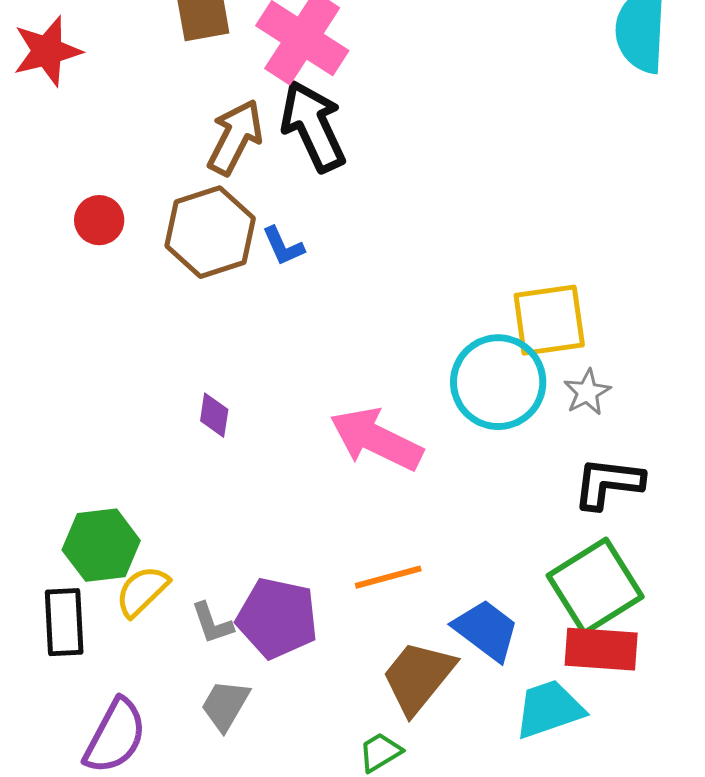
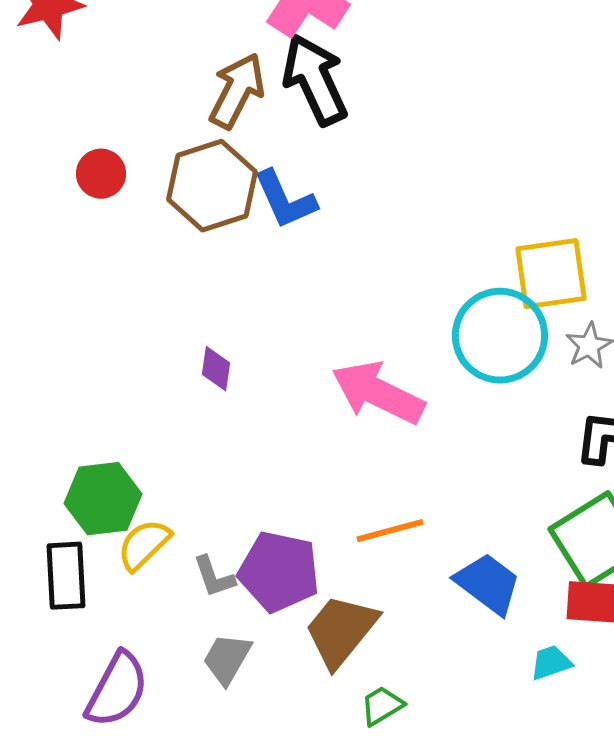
blue L-shape: (283, 246) -> (285, 200), size x1.5
brown trapezoid: (418, 677) -> (341, 631), moved
cyan trapezoid: (549, 709) -> (551, 663), size x0.6

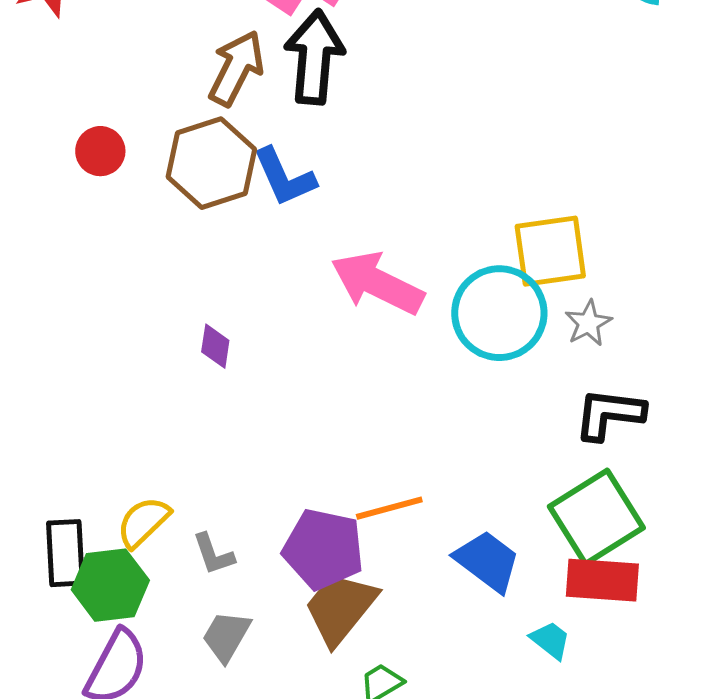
black arrow: (315, 80) -> (314, 57), turned 30
pink arrow: (378, 393) -> (377, 283), moved
green hexagon: (103, 499) -> (110, 585), moved
purple pentagon: (279, 572) -> (323, 549), moved
cyan trapezoid: (551, 663) -> (550, 640), turned 57

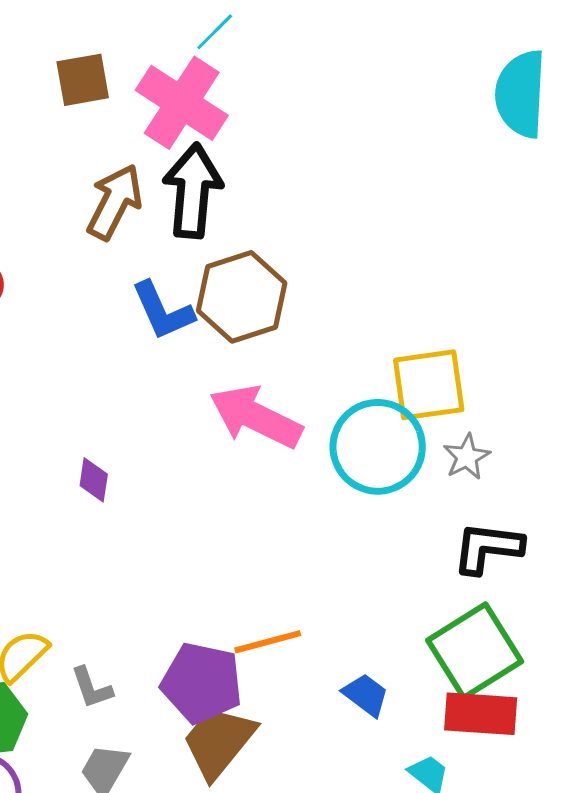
brown hexagon: (211, 163) -> (242, 297), moved
blue trapezoid: (487, 561) -> (366, 695), size x0.7

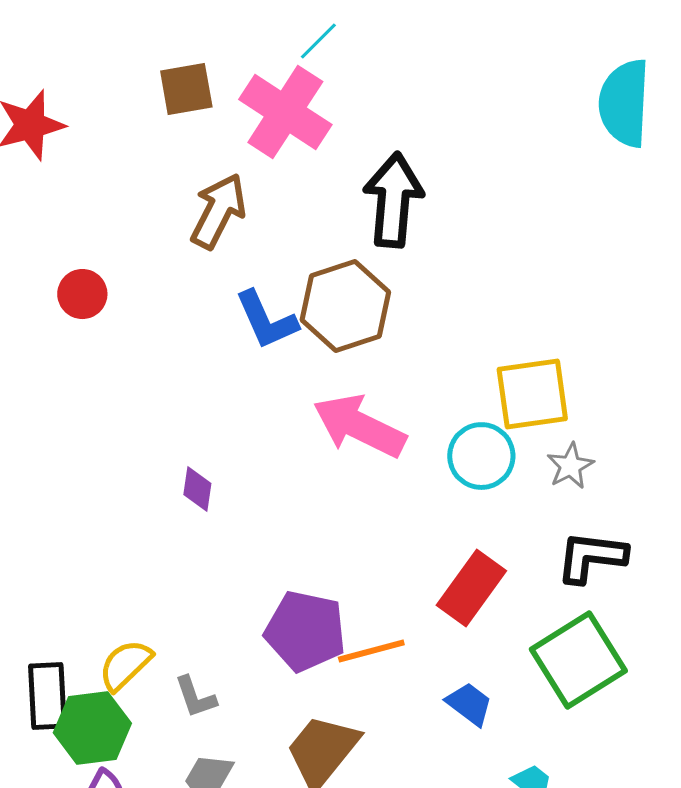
black arrow: (193, 191) -> (393, 200), moved
cyan circle: (378, 447) -> (481, 456), size x0.7
purple pentagon: (202, 683) -> (305, 631), moved
red rectangle: (481, 714) -> (471, 588), moved, turned -58

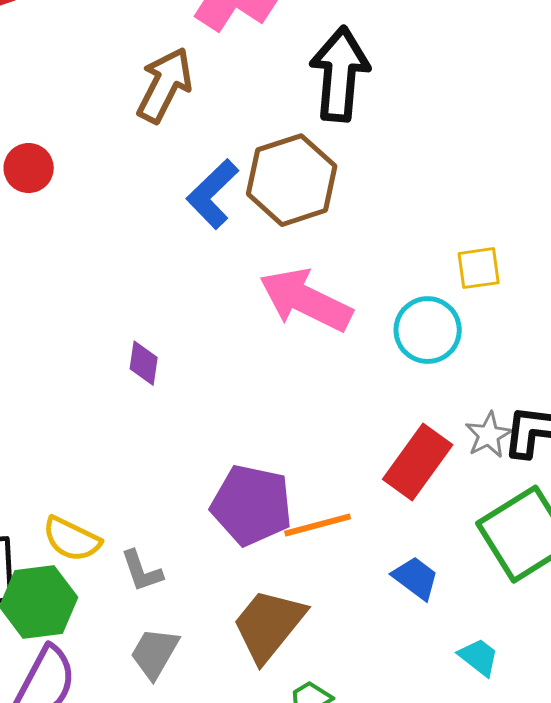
blue L-shape: (266, 320) -> (213, 194), turned 70
yellow square: (532, 394) -> (479, 268), size x0.6
gray star: (570, 466) -> (489, 435), moved
yellow semicircle: (125, 665) -> (72, 539), turned -110

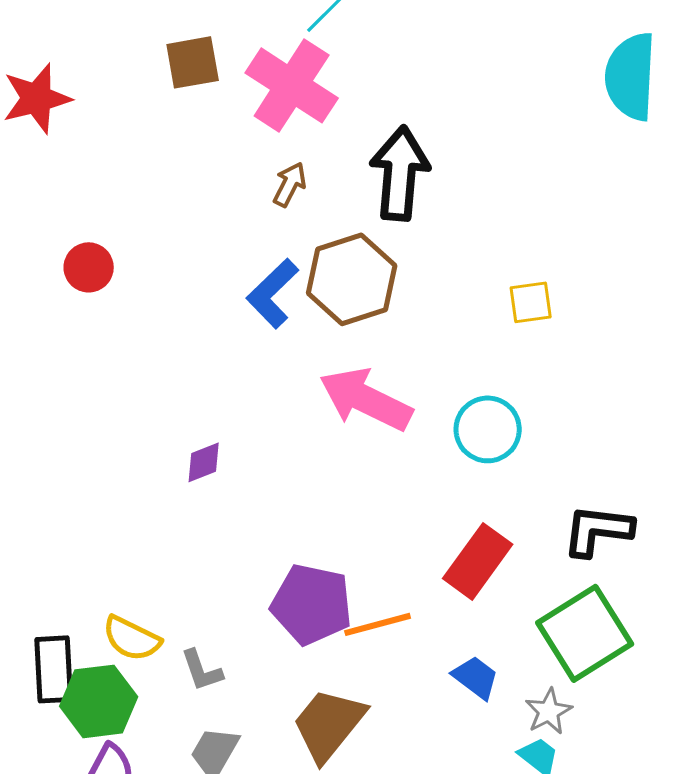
brown arrow: (165, 85) -> (290, 184), moved, size x0.6
yellow square: (479, 268) -> (531, 302), moved
purple diamond: (144, 363) -> (204, 462), turned 60
gray star: (489, 435) -> (549, 711), moved

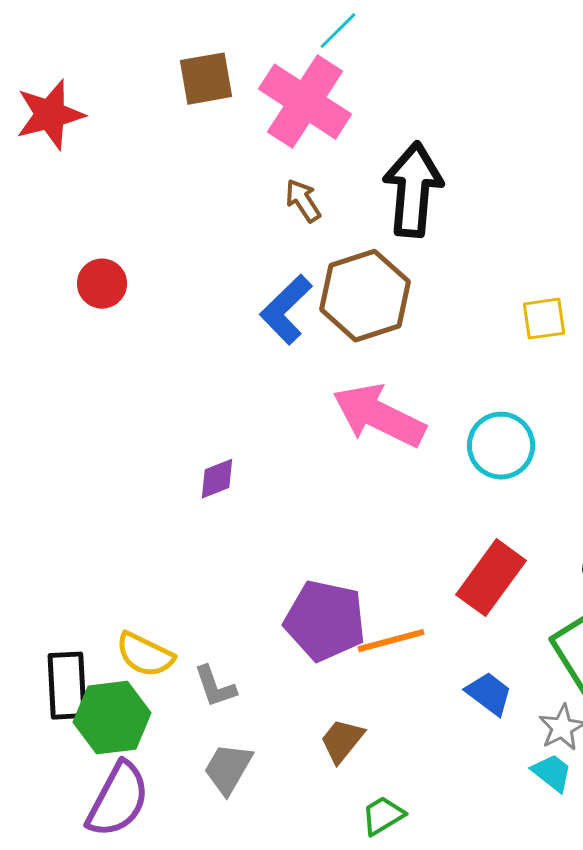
brown arrow: (290, 184) -> (303, 201), turned -60
brown trapezoid: (329, 724) -> (342, 741), size x0.6

